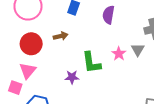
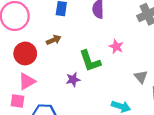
gray triangle: (138, 50) -> (141, 77), moved
pink triangle: (28, 71) -> (27, 81), turned 30

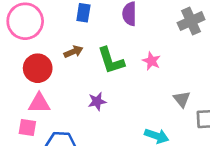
green L-shape: (90, 61) -> (111, 61), moved
pink triangle: (27, 81) -> (39, 103), turned 30

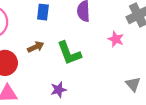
pink star: (151, 61) -> (116, 39), moved

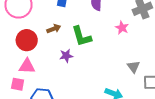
purple star: (59, 90) -> (66, 56), moved

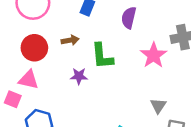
pink star: (122, 28) -> (154, 55), size x1.5

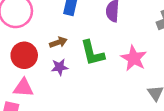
pink star: (154, 55) -> (134, 58), moved
purple star: (79, 76) -> (60, 67), moved

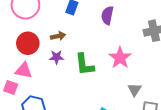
green L-shape: (92, 53) -> (84, 65), moved

